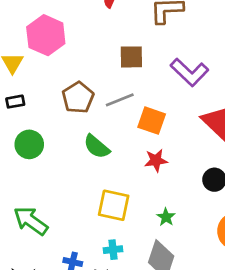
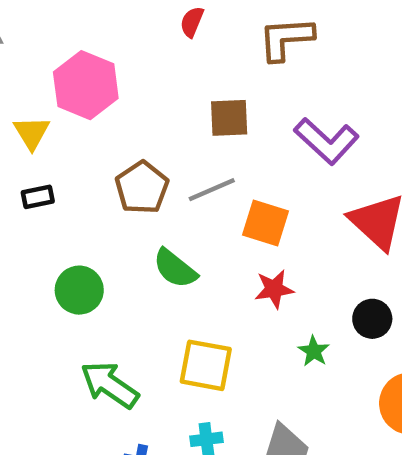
green circle: (29, 144) -> (79, 290), moved
green star: (166, 217) -> (314, 351), moved
green arrow: (31, 221) -> (110, 385), moved

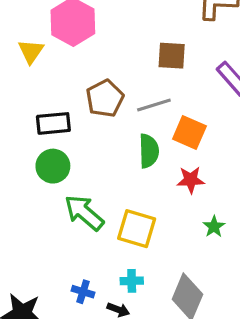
black rectangle: (38, 197) -> (53, 123), moved, size x1.5
green semicircle: (175, 268) -> (149, 151), moved, turned -136
green arrow: (110, 385) -> (84, 213), moved

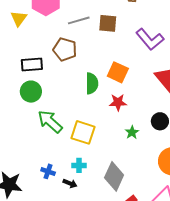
brown pentagon: (105, 98) -> (65, 49), turned -30
gray line: (154, 105) -> (79, 20), moved

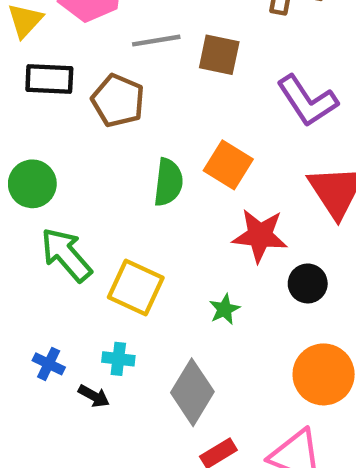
black rectangle: (32, 65) -> (49, 79), moved
red star: (118, 102) -> (260, 235), moved, size x1.4
green star: (132, 132) -> (224, 309), moved

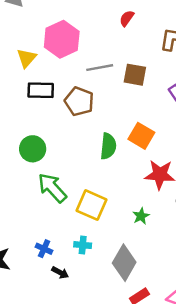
black arrow: (94, 396) -> (60, 273), moved

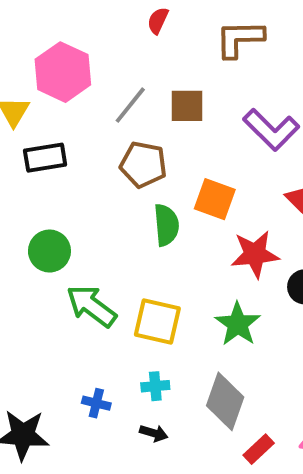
gray line: (100, 68) -> (130, 105), turned -30
brown pentagon: (79, 101) -> (143, 164), moved
green star: (141, 216) -> (238, 324), size x1.6
black arrow: (60, 273) -> (154, 433), moved

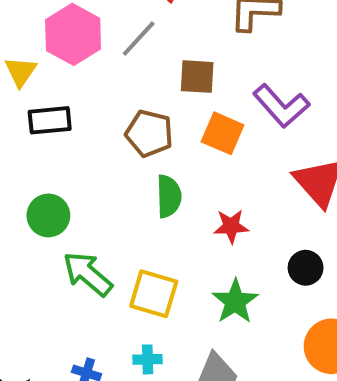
gray line: (130, 105) -> (139, 39), moved
orange square: (215, 199) -> (223, 133), moved
red star: (255, 254) -> (231, 226), moved, size x0.7

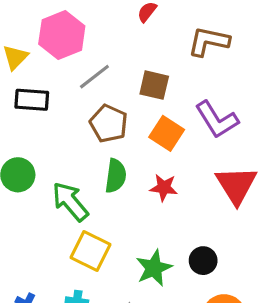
gray line: (139, 39) -> (94, 77), moved
red star: (231, 226) -> (164, 188), moved
black circle: (306, 268) -> (203, 261), moved
green arrow: (88, 274) -> (70, 202), moved

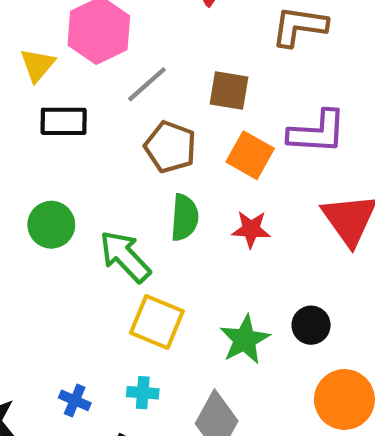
purple L-shape: (217, 120) -> (317, 132), turned -51

